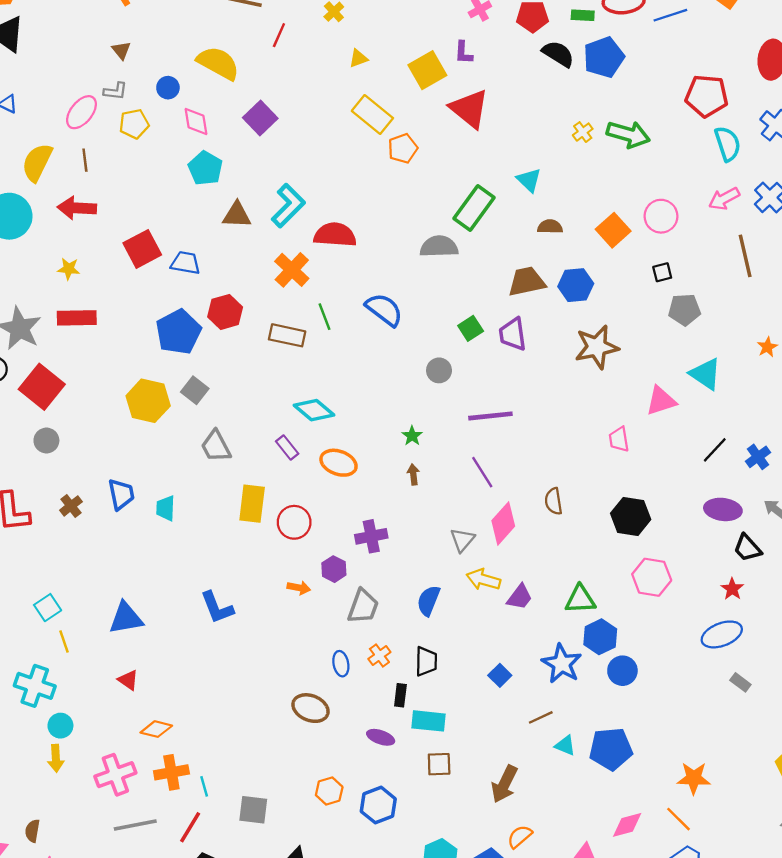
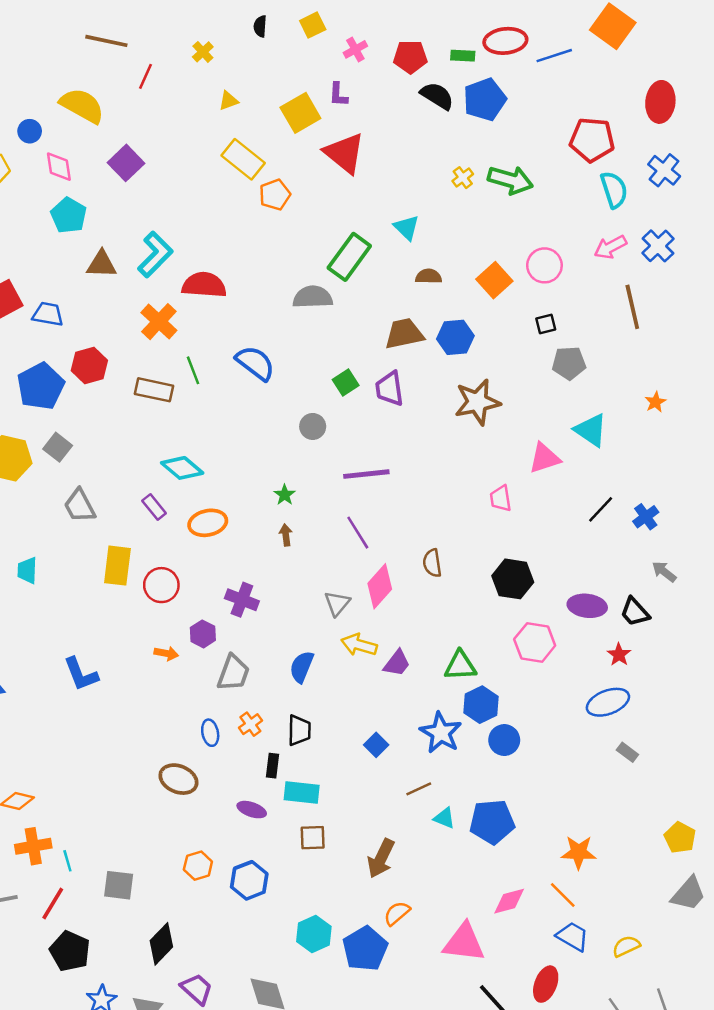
orange ellipse: (339, 463) -> (208, 523), turned -32
purple ellipse: (723, 509) -> (587, 606), moved
purple cross: (371, 536) -> (242, 600), turned 32

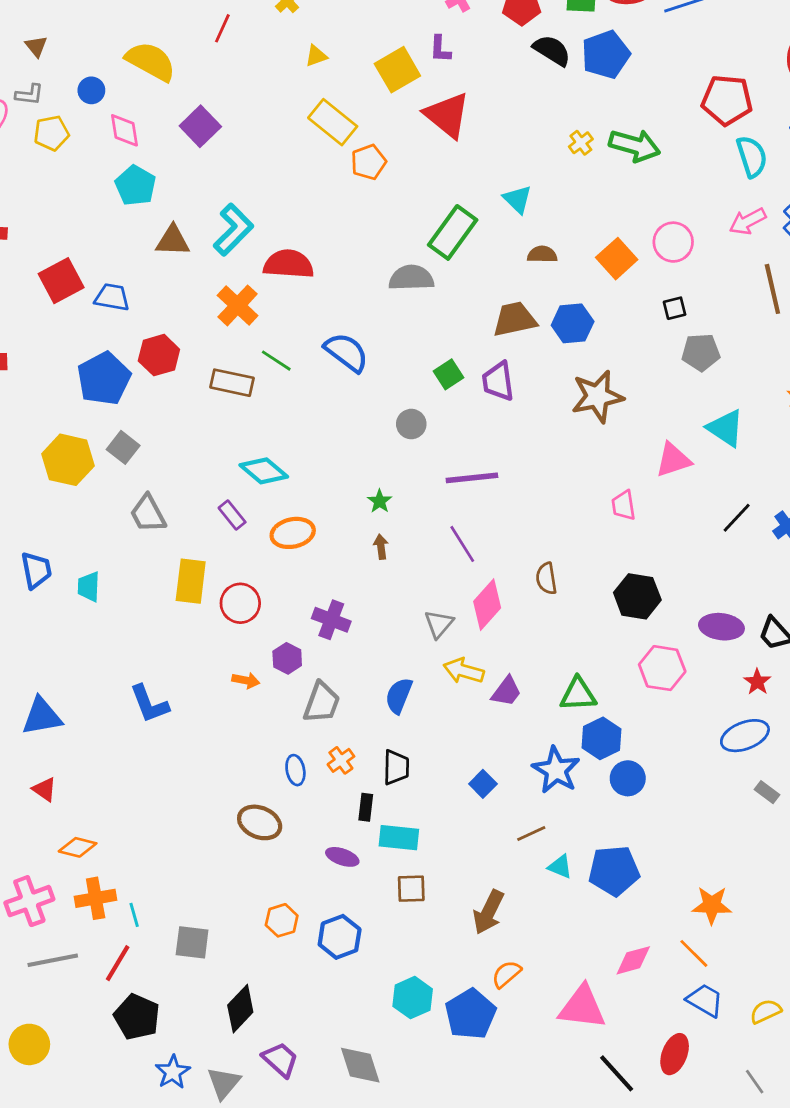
green line: (193, 370) -> (276, 361), turned -36

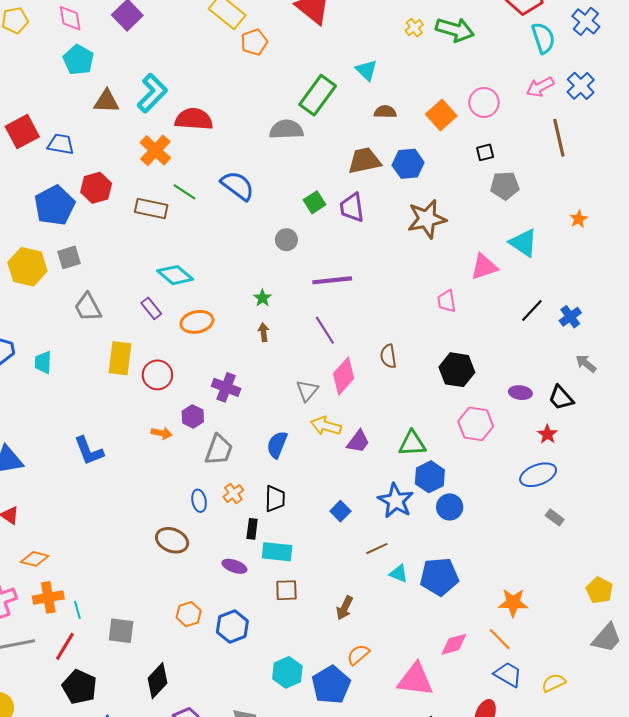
gray square: (123, 447) -> (69, 257), turned 35
purple ellipse: (721, 627) -> (520, 393), size x0.7
brown arrow: (488, 912) -> (345, 608), size x0.7

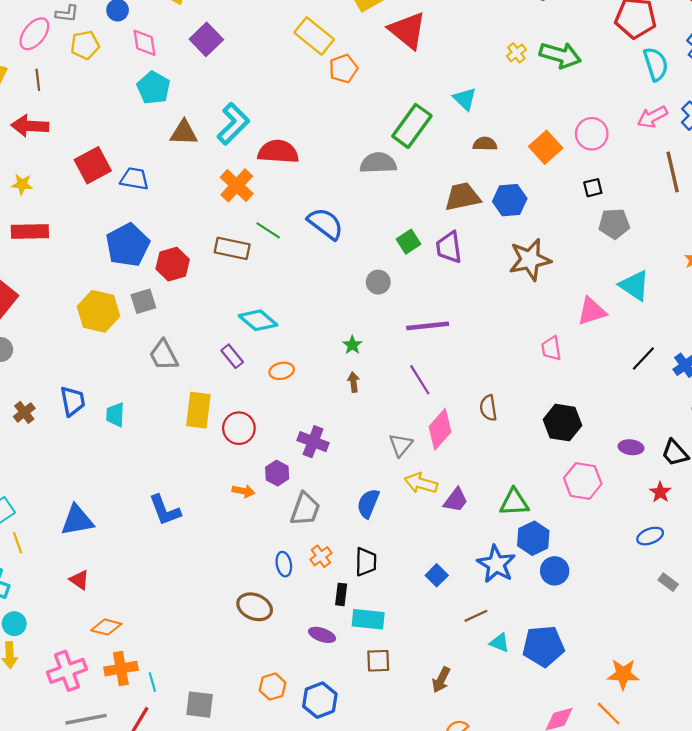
red hexagon: (96, 188) -> (173, 264), moved
orange ellipse: (197, 322) -> (282, 371), size x0.7
blue ellipse: (538, 475) -> (650, 536), size x0.7

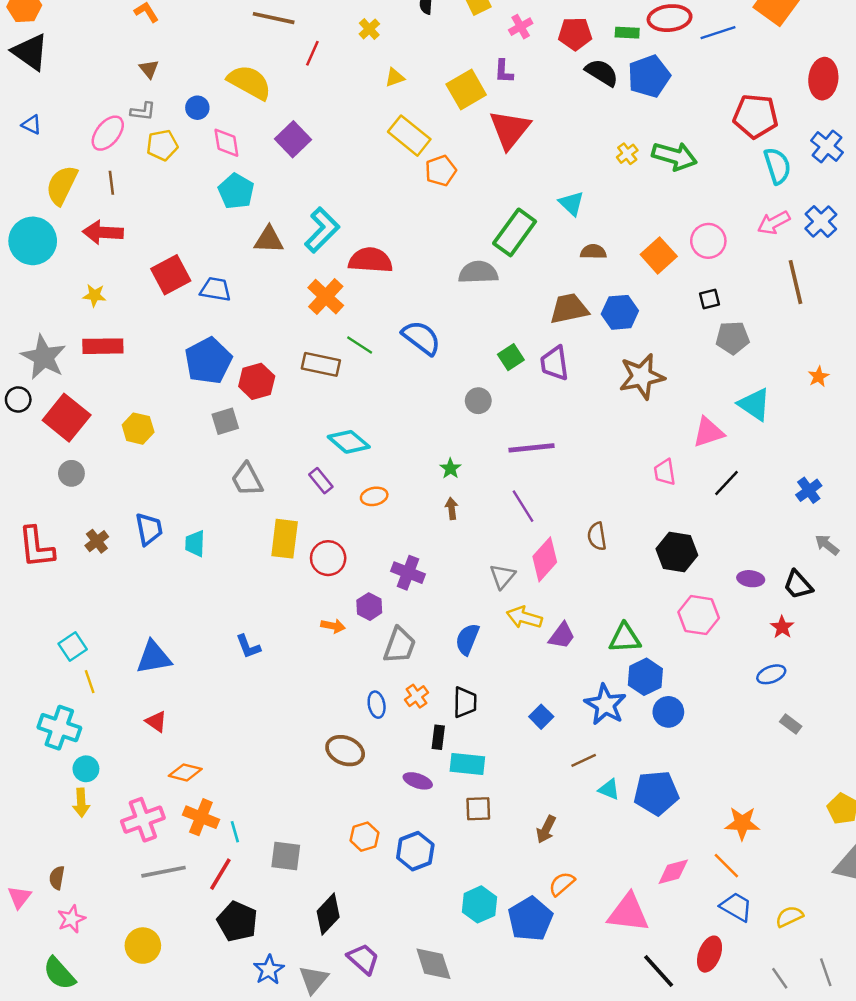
red triangle: (407, 30) -> (510, 129), turned 30
yellow hexagon: (98, 311) -> (138, 429), moved, size x0.7
black line: (643, 358) -> (726, 483), moved
blue L-shape: (165, 510) -> (248, 646), size x0.7
orange cross: (121, 669) -> (201, 817), turned 32

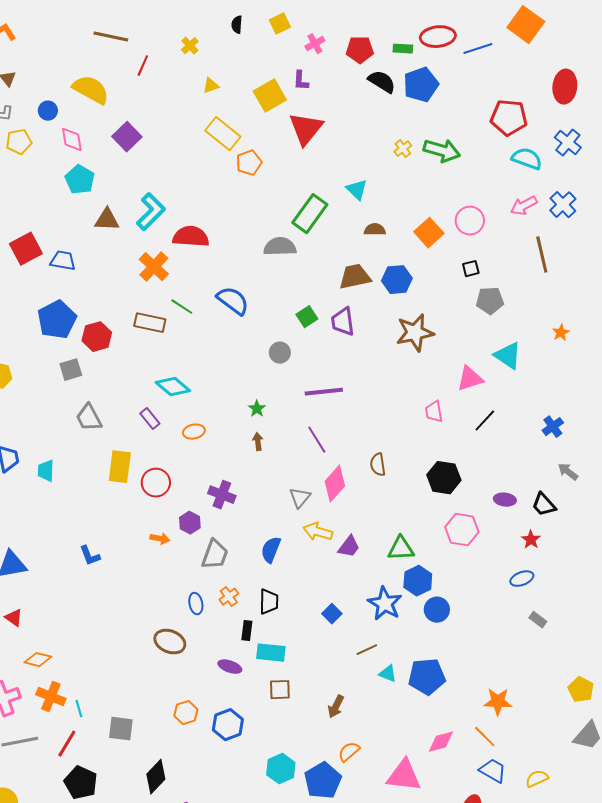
cyan semicircle: (777, 166) -> (527, 159), turned -52

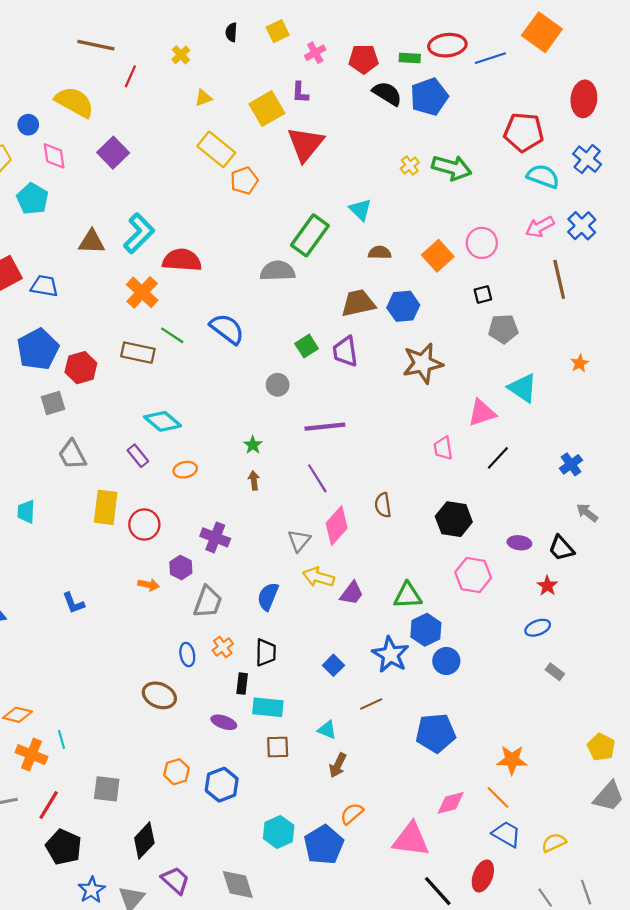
cyan pentagon: (80, 180) -> (33, 199), moved
cyan triangle: (388, 674) -> (327, 730), moved
cyan line: (79, 709) -> (62, 739), moved

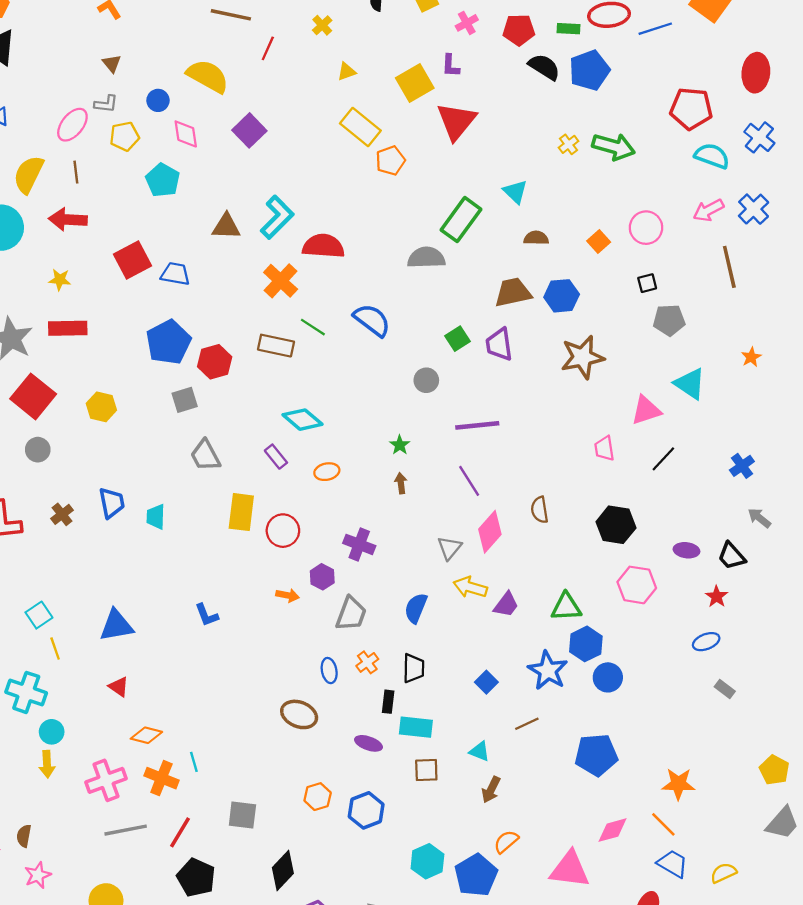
orange square: (438, 256) -> (599, 241), size x0.7

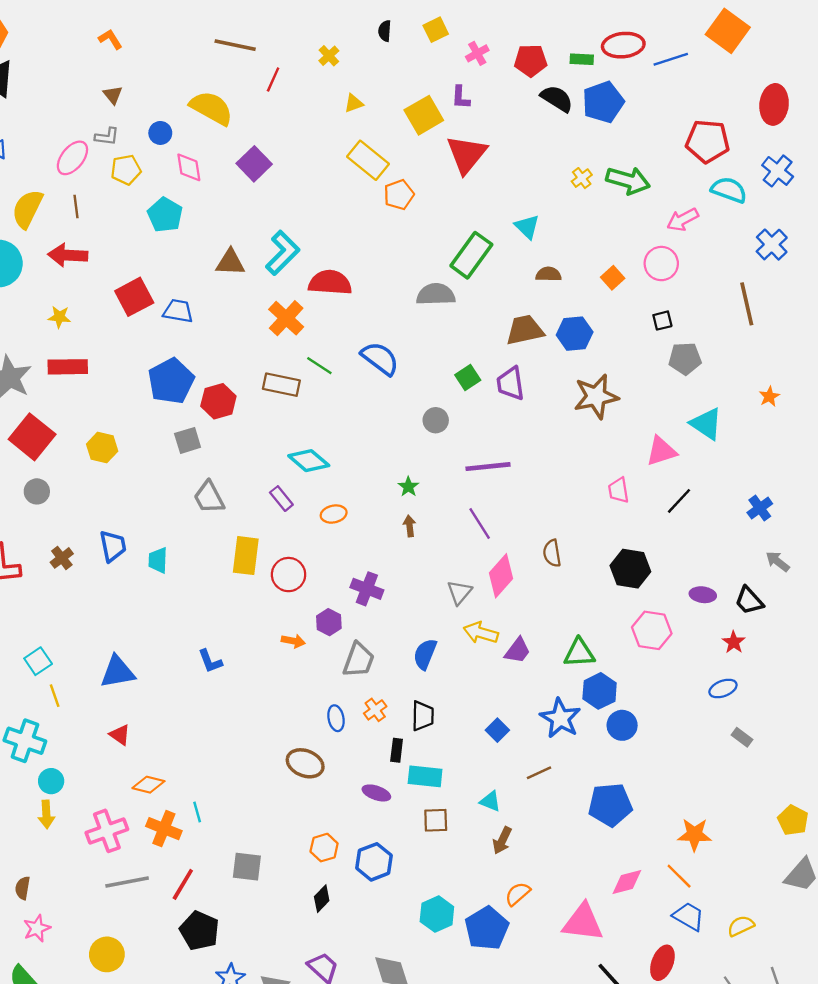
pink arrow: (708, 210) -> (683, 220), moved
black diamond: (283, 871) -> (322, 899), moved, size x0.7

